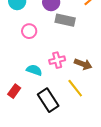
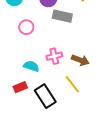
red rectangle: (14, 91) -> (20, 87), moved, turned 32

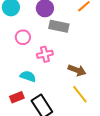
pink cross: (54, 56) -> (45, 54), moved
yellow line: (72, 84) -> (80, 94), moved

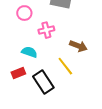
yellow line: (80, 94) -> (65, 66), moved

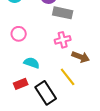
pink circle: (24, 13) -> (19, 34), moved
pink cross: (46, 30) -> (63, 40), moved

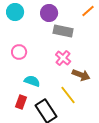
pink cross: (63, 40) -> (63, 58), turned -35
red rectangle: (21, 84) -> (21, 102), turned -48

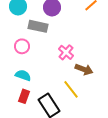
gray rectangle: (63, 31) -> (38, 26), moved
cyan semicircle: (32, 81) -> (23, 75), moved

